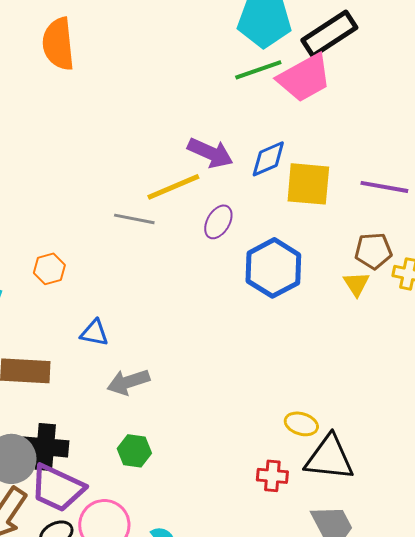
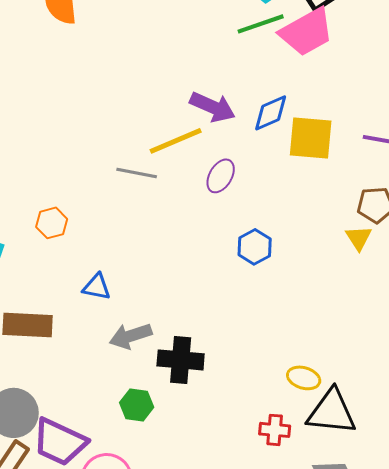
blue hexagon: (273, 268) -> (255, 247), moved, size x0.6
black cross: (45, 447) -> (181, 360), moved

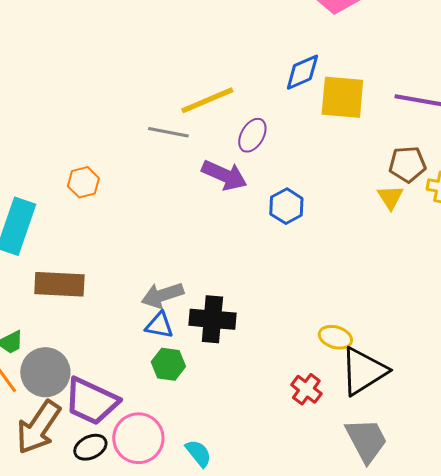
purple arrow: (213, 107) -> (224, 175), moved
blue triangle: (97, 287) -> (159, 325), moved
black triangle: (332, 412) -> (363, 371), turned -38
red cross: (275, 430) -> (306, 389), turned 32

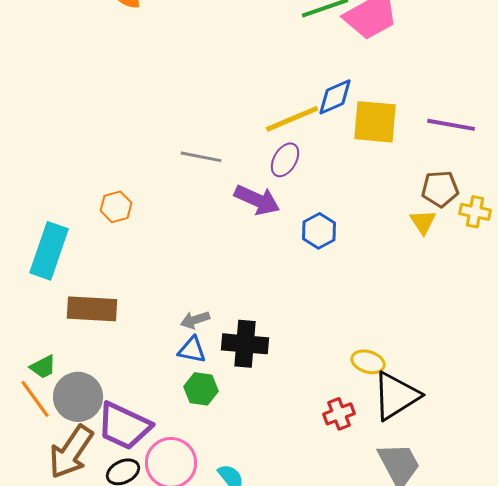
yellow line: (207, 100) -> (292, 119), moved
gray arrow: (162, 295) -> (195, 320), size x0.7
red cross: (306, 389) -> (339, 414), turned 32

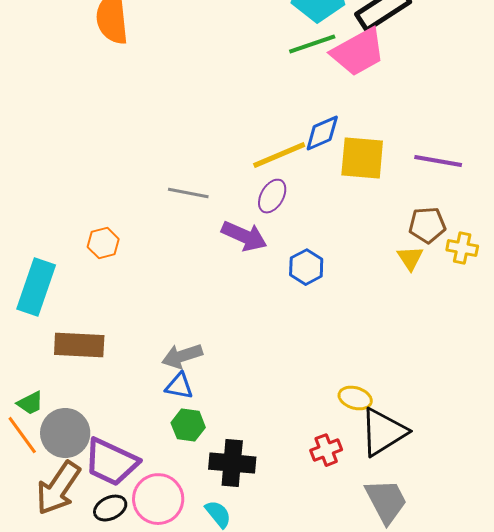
gray arrow: (195, 320) -> (182, 356), size x1.4
black cross: (245, 344) -> (232, 463), moved

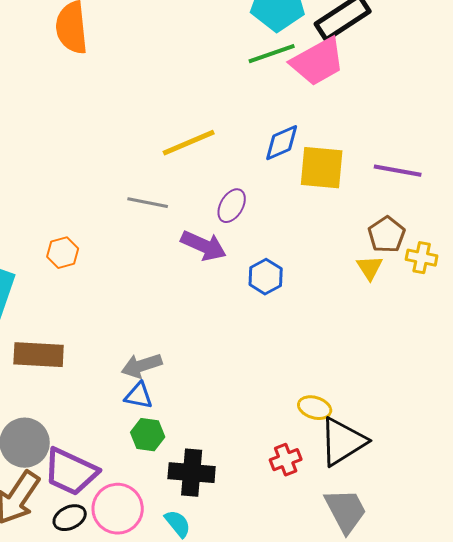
yellow line: (279, 155) -> (189, 143), moved
brown pentagon: (427, 225) -> (387, 235), turned -30

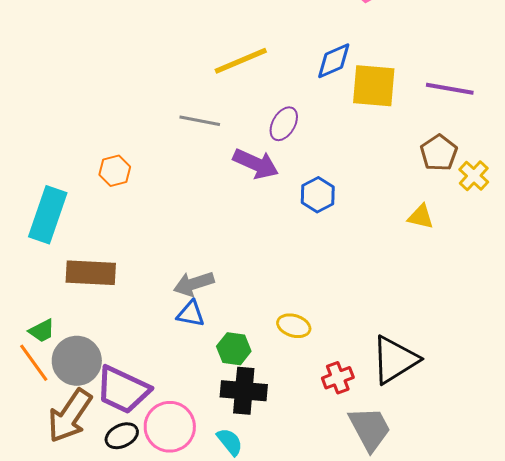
yellow cross: (422, 258) -> (474, 176), turned 32
yellow triangle: (370, 268) -> (421, 217), moved, turned -44
yellow ellipse: (315, 408) -> (294, 326), moved
green hexagon: (148, 435) -> (234, 349), moved
gray trapezoid: (346, 511) -> (370, 429), moved

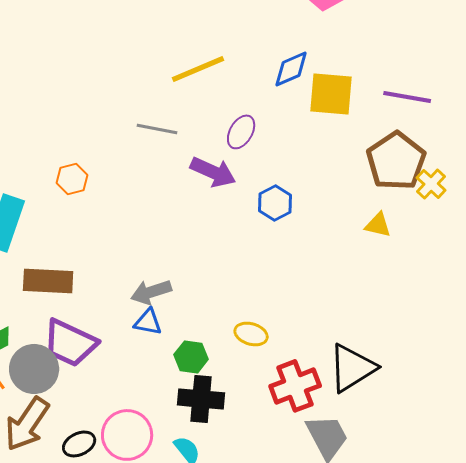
brown pentagon: (439, 153) -> (396, 161), size x1.6
red cross: (338, 378) -> (295, 386), size x1.6
purple trapezoid: (123, 390) -> (70, 343), moved

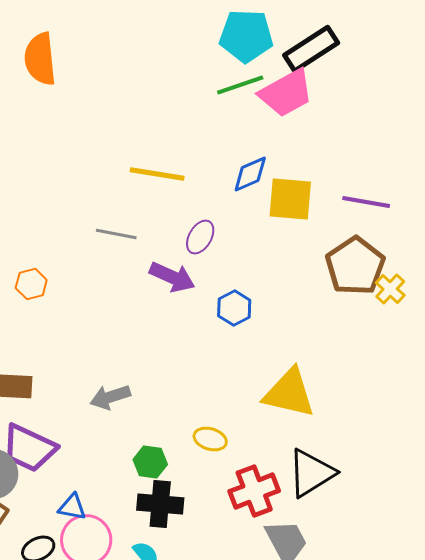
yellow line: (198, 69) -> (157, 174), turned 32
yellow triangle: (378, 225) -> (289, 393), moved, size x2.0
blue triangle: (148, 322) -> (72, 507), moved

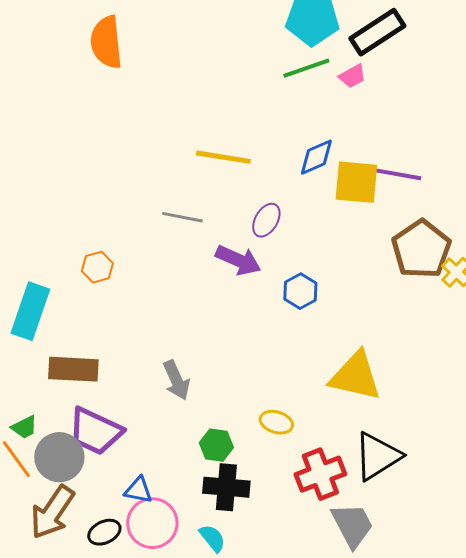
pink trapezoid: (286, 93) -> (352, 76), size x0.5
purple line: (366, 202) -> (397, 174), moved
gray arrow: (110, 397) -> (176, 380), turned -96

